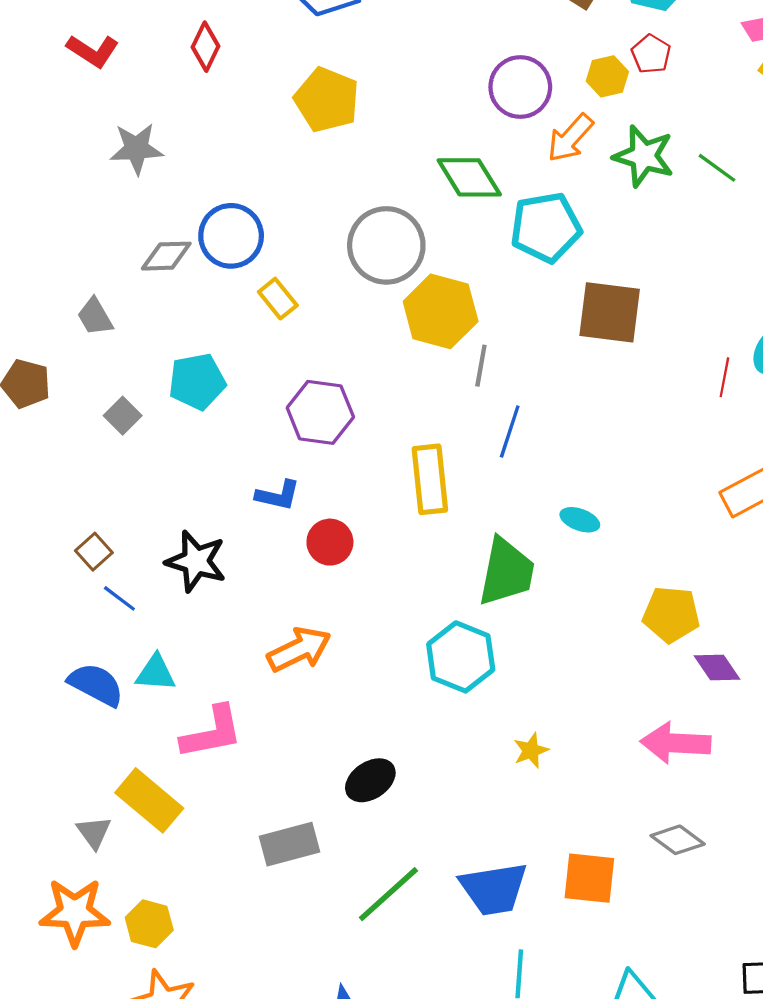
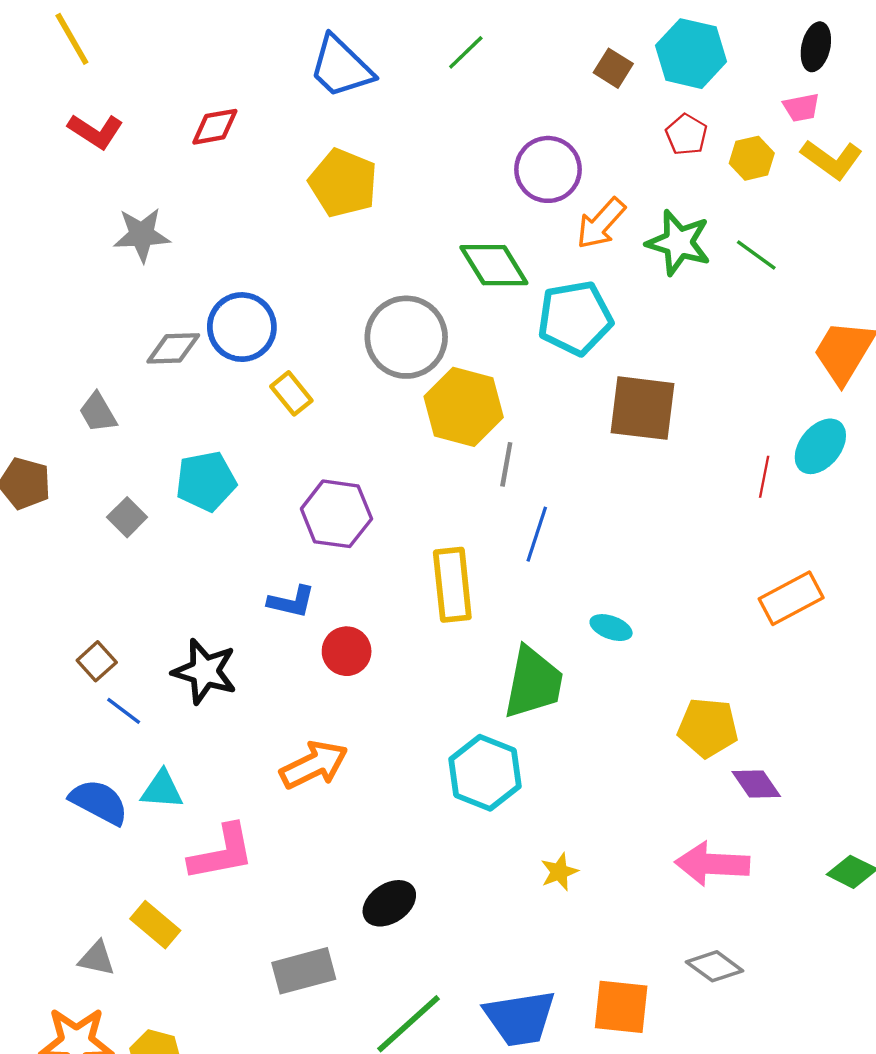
red diamond: (206, 47) -> (215, 127), turned 54
yellow hexagon: (607, 76) -> (752, 158), moved
yellow rectangle: (149, 800) -> (155, 925), size x0.7
gray triangle: (94, 832) -> (97, 958), turned -42

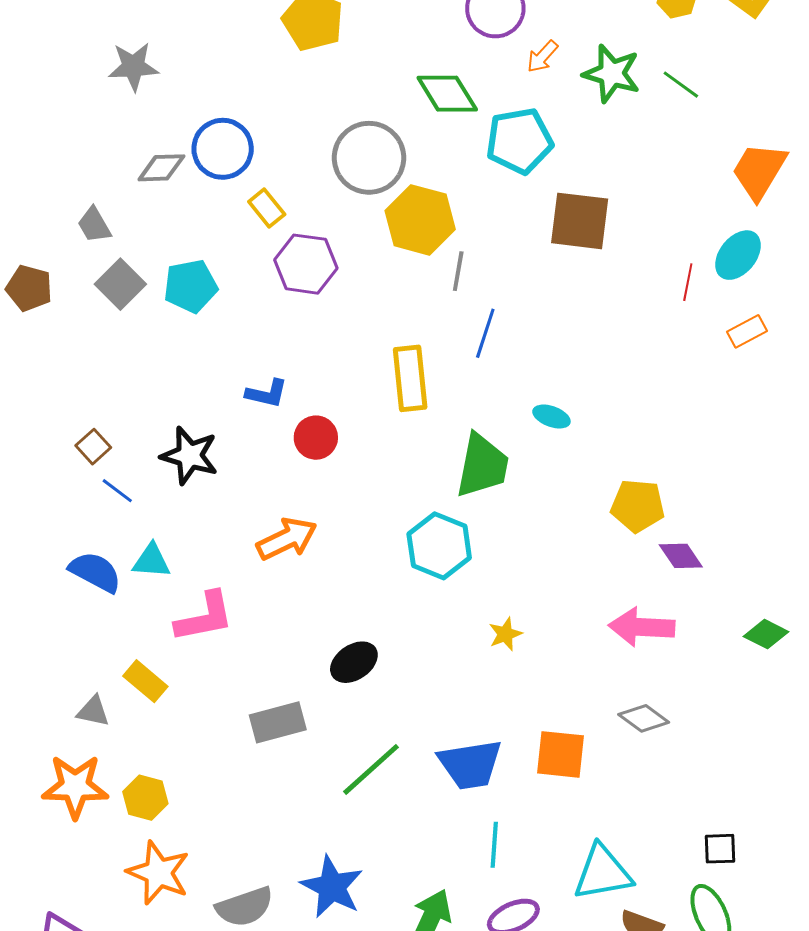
orange arrow: (601, 223) -> (542, 57), size x0.7
purple hexagon: (336, 514) -> (306, 264), moved
gray square: (127, 517) -> (120, 284), moved, size x1.4
orange rectangle: (791, 598) -> (747, 331), moved, size x0.7

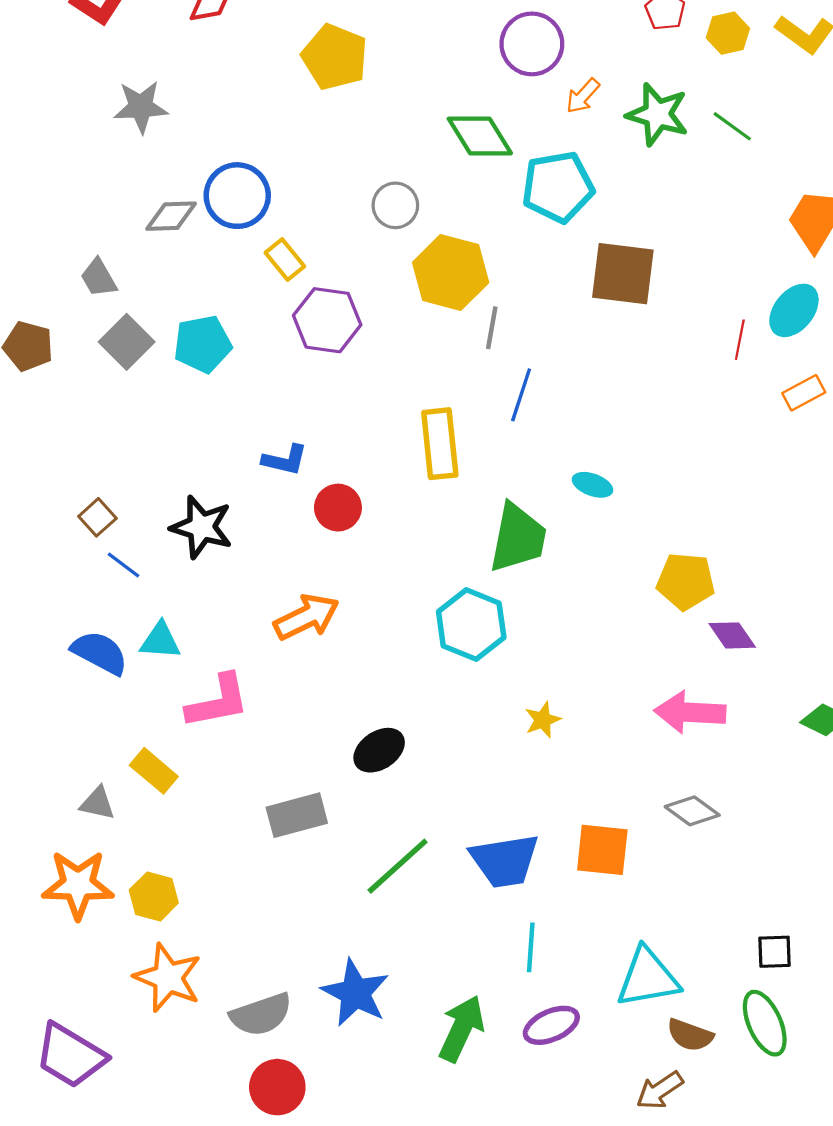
gray circle: (369, 158) -> (395, 205), size x0.6

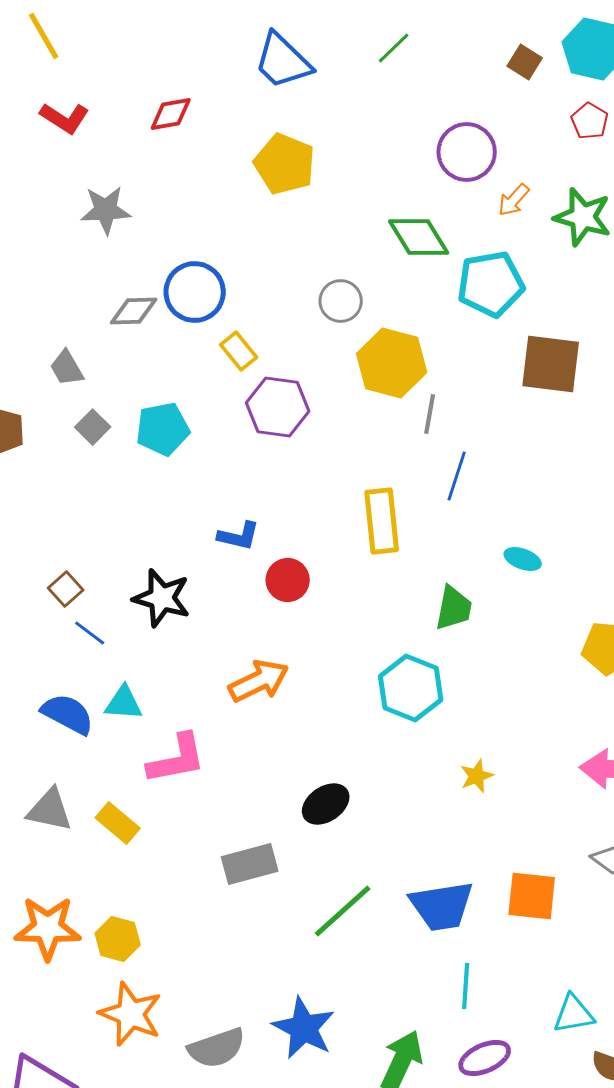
gray square: (127, 342) -> (93, 427), size x0.7
green trapezoid: (518, 538) -> (454, 608), size x0.7
gray triangle: (97, 803) -> (50, 810), moved, size x1.4
cyan triangle: (648, 978) -> (574, 1014), size x0.7

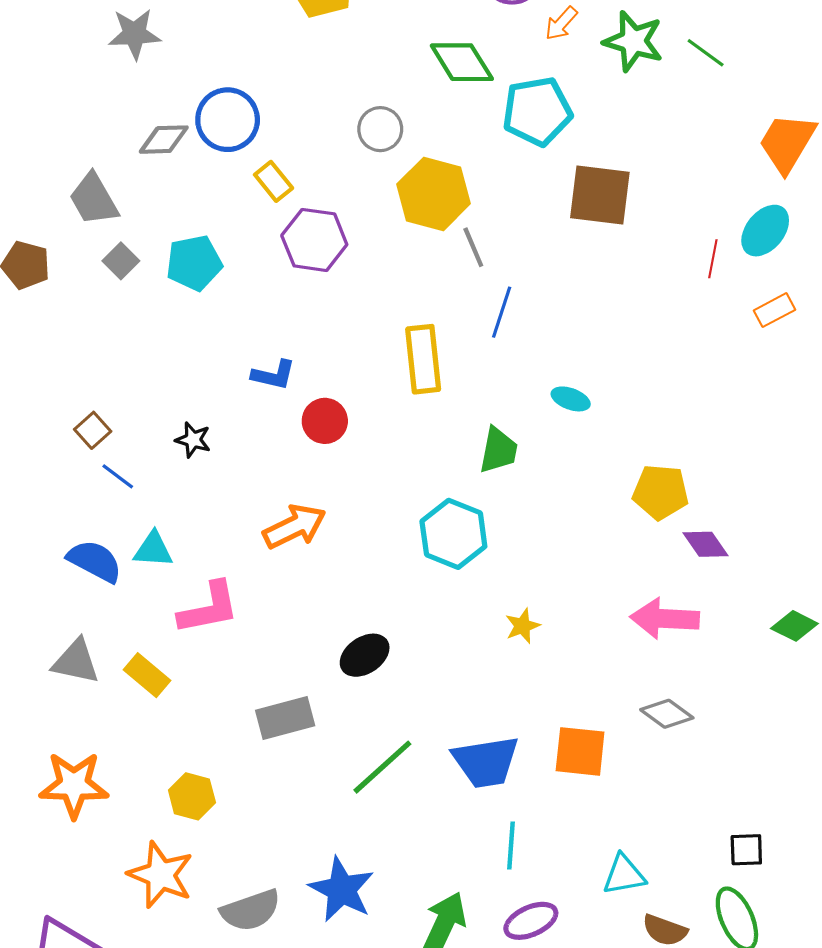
gray trapezoid: (67, 368) -> (94, 199), size x1.4
gray line: (430, 414) -> (473, 247), turned -33
black star: (162, 598) -> (193, 440), size x0.6
yellow hexagon: (118, 939) -> (192, 796), moved

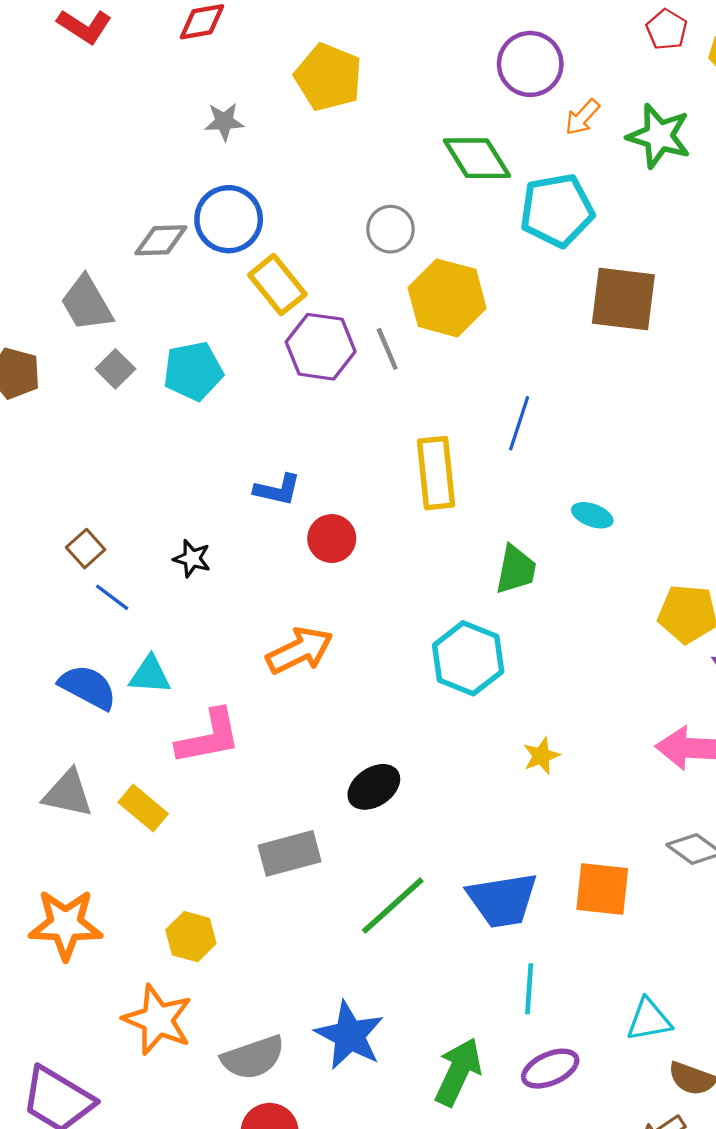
gray star: (134, 34) -> (224, 122), moved, size x0.7
yellow rectangle: (274, 181) -> (277, 285), size x1.4
gray line: (473, 247) -> (387, 349), moved

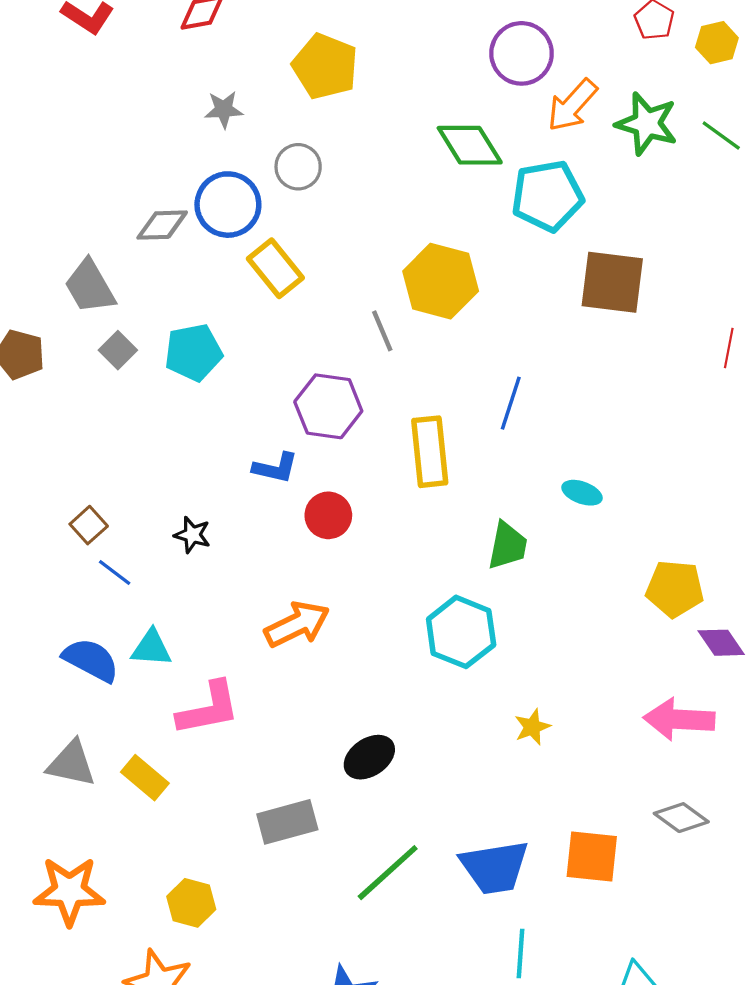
orange arrow: (582, 117) -> (572, 105), size x1.5
gray circle: (391, 229) -> (298, 167), moved
purple hexagon: (321, 347) -> (328, 406), moved

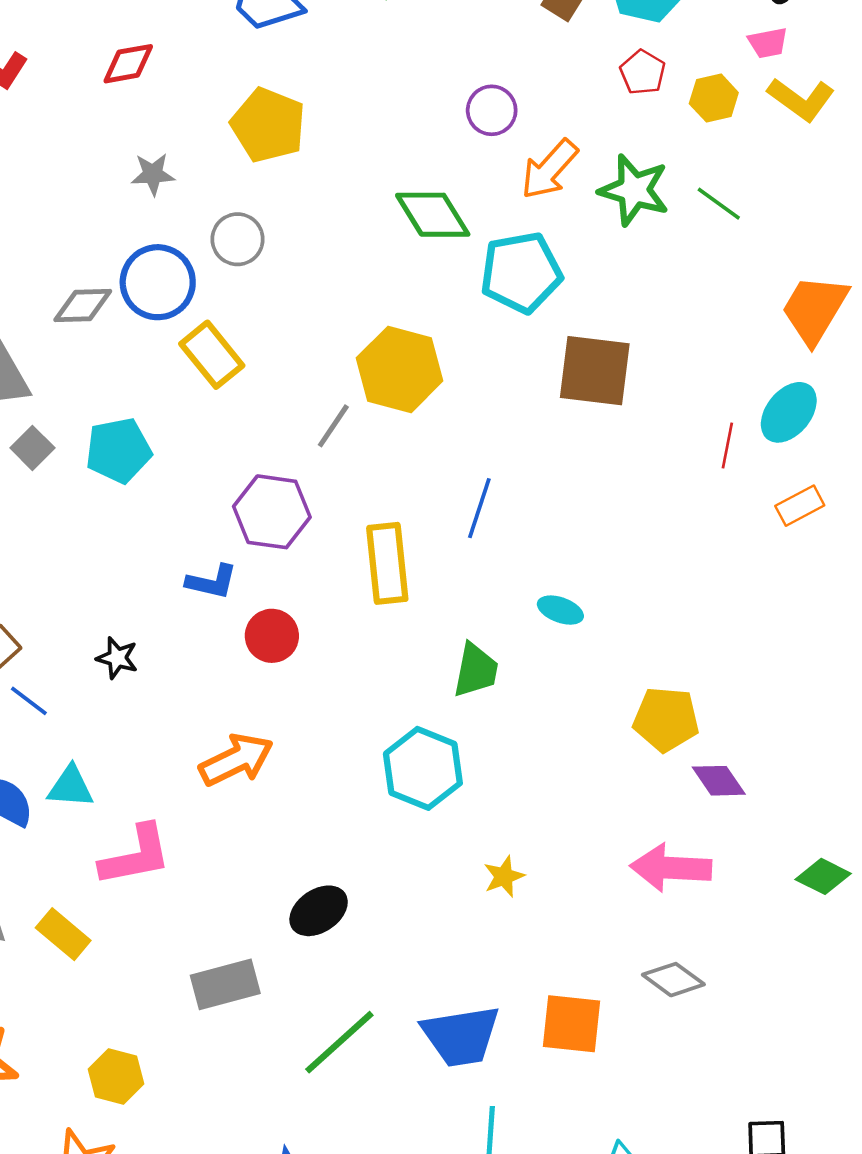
purple circle: (522, 53) -> (492, 110), size x0.7
gray line: (382, 331) -> (333, 426), turned 57

